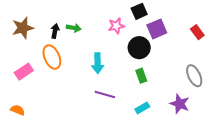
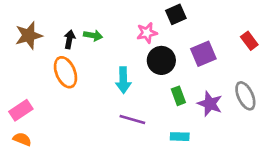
purple square: (157, 29) -> (203, 54), moved
black circle: (139, 48) -> (161, 60), moved
pink rectangle: (24, 72) -> (21, 110), moved
purple star: (180, 104) -> (210, 104), moved
cyan rectangle: (142, 108) -> (180, 137), turned 32

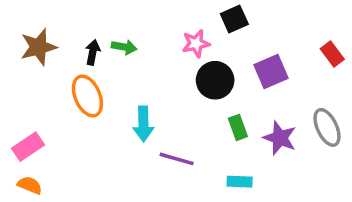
cyan arrow: (123, 80) -> (143, 124), moved

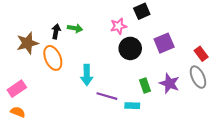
brown star: (38, 47) -> (27, 43), moved
red rectangle: (332, 54) -> (201, 54), moved
green rectangle: (238, 127) -> (145, 85), moved
cyan rectangle: (240, 182) -> (132, 106), moved

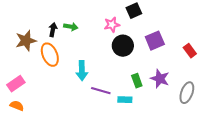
gray ellipse: (198, 77) -> (187, 93), moved, turned 45

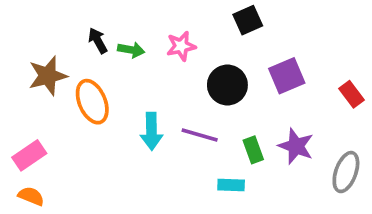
pink star: (112, 25) -> (181, 46), moved
black arrow: (53, 30) -> (98, 41), moved, turned -40
purple line: (101, 91) -> (200, 135), moved

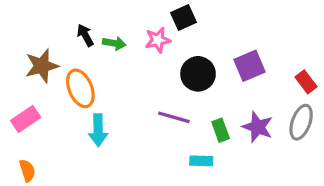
black square: (248, 20) -> (184, 17), moved
cyan arrow: (151, 131) -> (98, 130), moved
pink rectangle: (29, 155) -> (26, 119), moved
gray ellipse: (346, 172) -> (301, 122), moved
orange semicircle: (31, 196) -> (27, 171), turned 50

